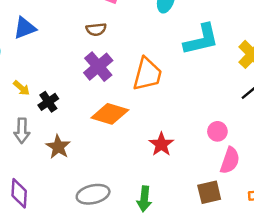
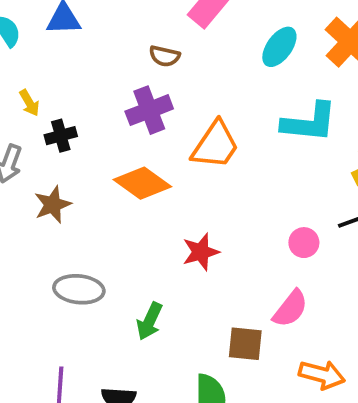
pink circle: (217, 131) -> (304, 243), moved

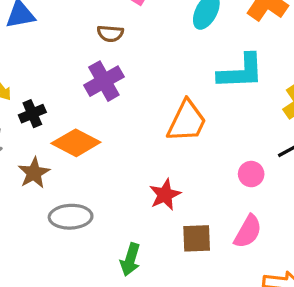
orange trapezoid: (215, 145) -> (187, 121), moved
orange diamond: (142, 183) -> (76, 143), moved
gray ellipse: (79, 289) -> (71, 217), moved
brown square: (245, 344) -> (197, 238), moved

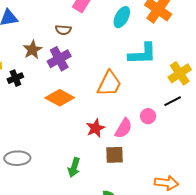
orange diamond: (76, 143) -> (60, 98), moved
brown star: (34, 173) -> (32, 50), moved
gray ellipse: (71, 217) -> (17, 158), moved
pink semicircle: (248, 232) -> (124, 128), moved

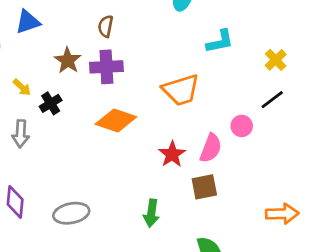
brown semicircle: (63, 30) -> (106, 26), turned 105
cyan L-shape: (142, 54) -> (220, 42), size x0.7
purple cross: (59, 59) -> (106, 67), turned 35
yellow cross: (180, 73) -> (276, 60), size x0.7
orange trapezoid: (109, 84) -> (181, 90), turned 56

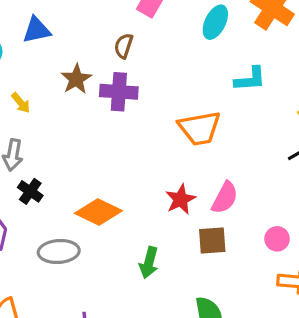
black cross: (51, 103) -> (30, 191), moved, turned -30
orange diamond: (116, 121) -> (98, 212), moved
pink circle: (242, 126) -> (277, 239), moved

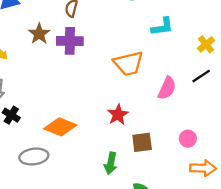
pink semicircle: (225, 198) -> (167, 88), moved
green arrow: (149, 263) -> (111, 163), moved

